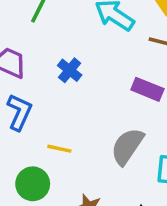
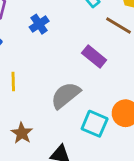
yellow line: (59, 149) -> (13, 81), turned 60

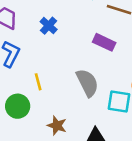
gray semicircle: (66, 95) -> (87, 83), turned 116

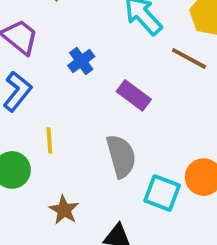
purple rectangle: (104, 42) -> (134, 95), moved

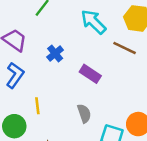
gray semicircle: (121, 156) -> (84, 113), size x0.7

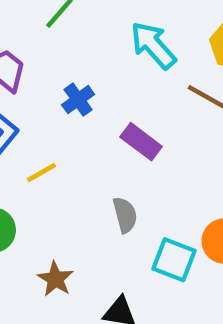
yellow line: (37, 106) -> (42, 172), moved, turned 63

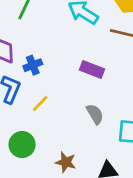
blue cross: (78, 100) -> (33, 65), moved, turned 30

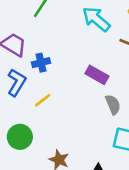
gray semicircle: (95, 114) -> (113, 105), moved

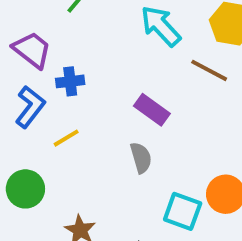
gray semicircle: (113, 105) -> (141, 158), moved

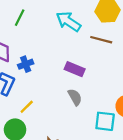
yellow line: (66, 138) -> (27, 107), moved

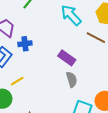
gray semicircle: (75, 97) -> (72, 80), moved

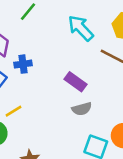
gray semicircle: (72, 80) -> (82, 109), turned 91

